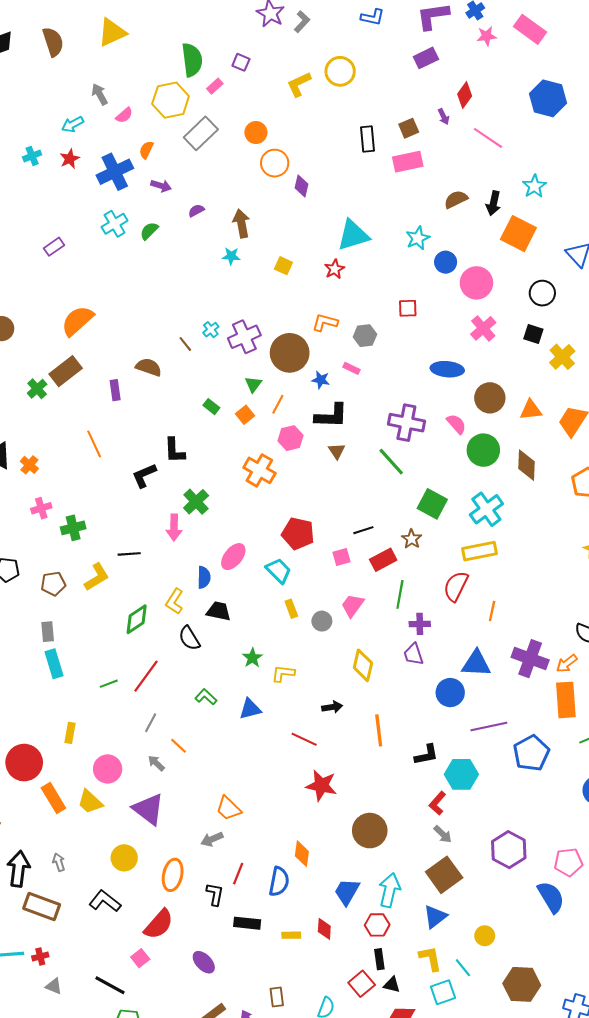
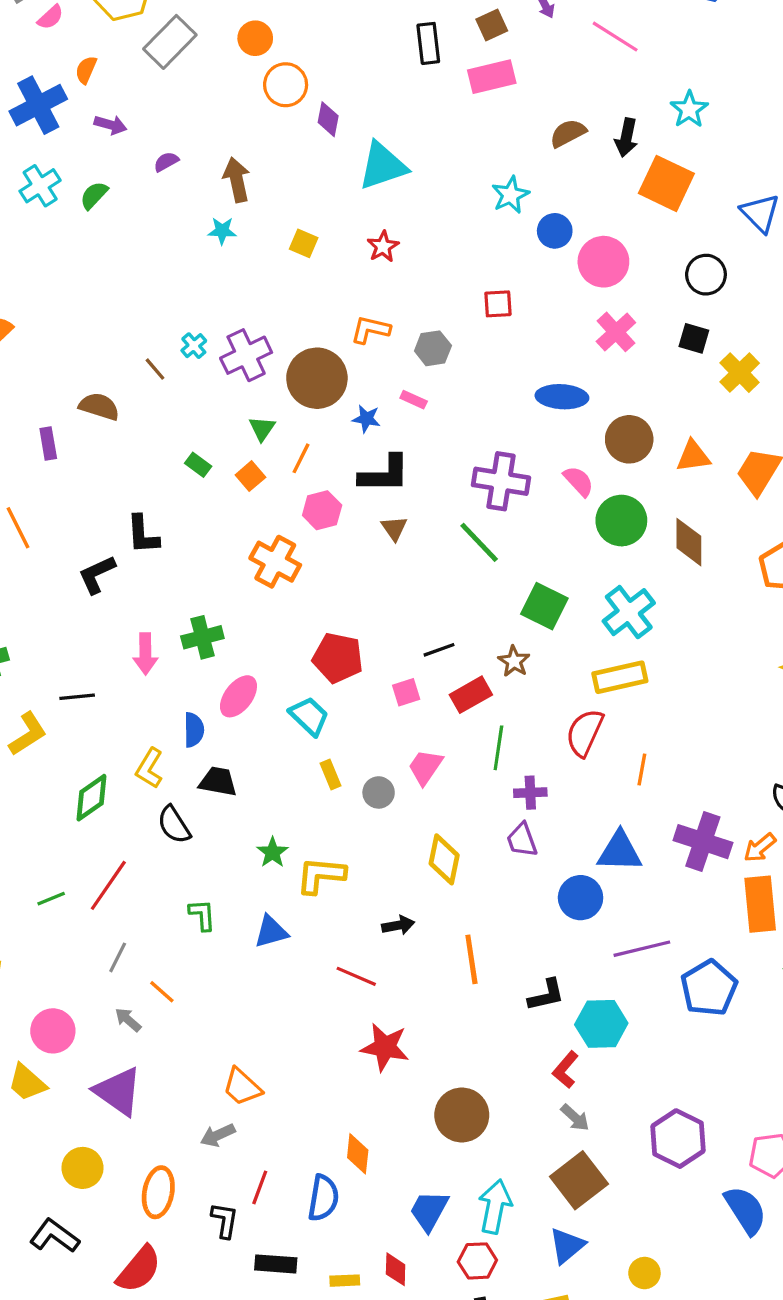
cyan triangle: (353, 235) -> (383, 166), moved
green cross: (196, 502) -> (202, 637), moved, turned 30
yellow L-shape: (283, 673) -> (321, 875), size x1.4
green L-shape: (206, 697) -> (202, 915), turned 45

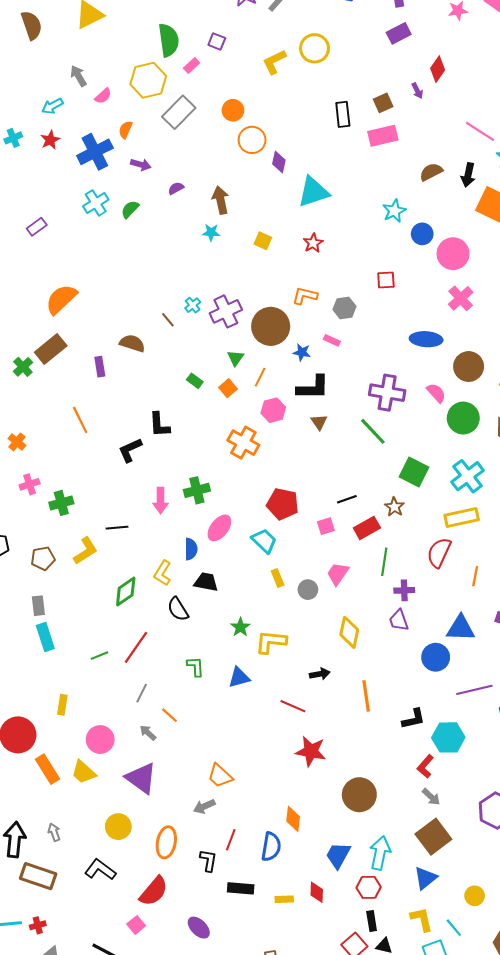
pink line: (615, 37) -> (480, 131), moved

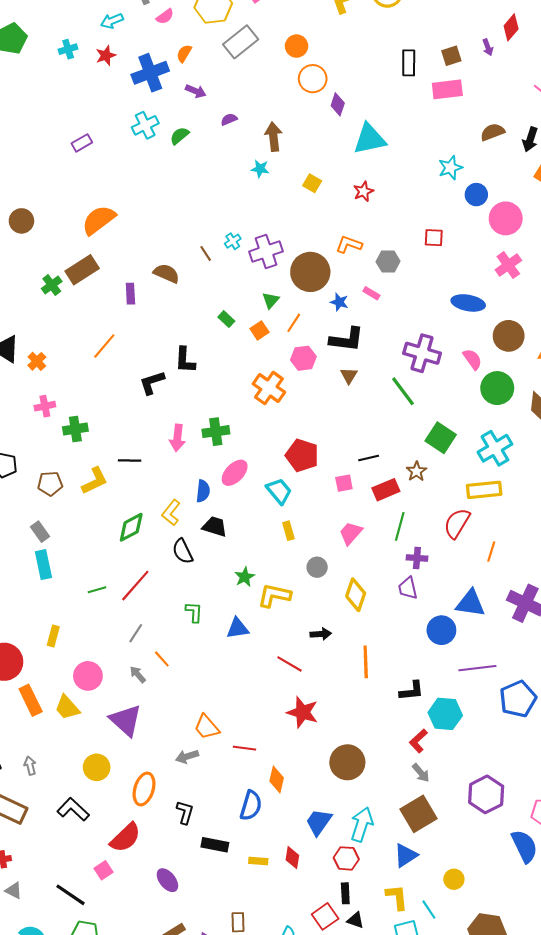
orange line: (80, 420) -> (104, 346), turned 60
gray circle: (308, 590) -> (317, 567), moved
gray rectangle: (38, 606) -> (40, 532), turned -36
red line: (231, 840) -> (245, 748), moved, turned 70

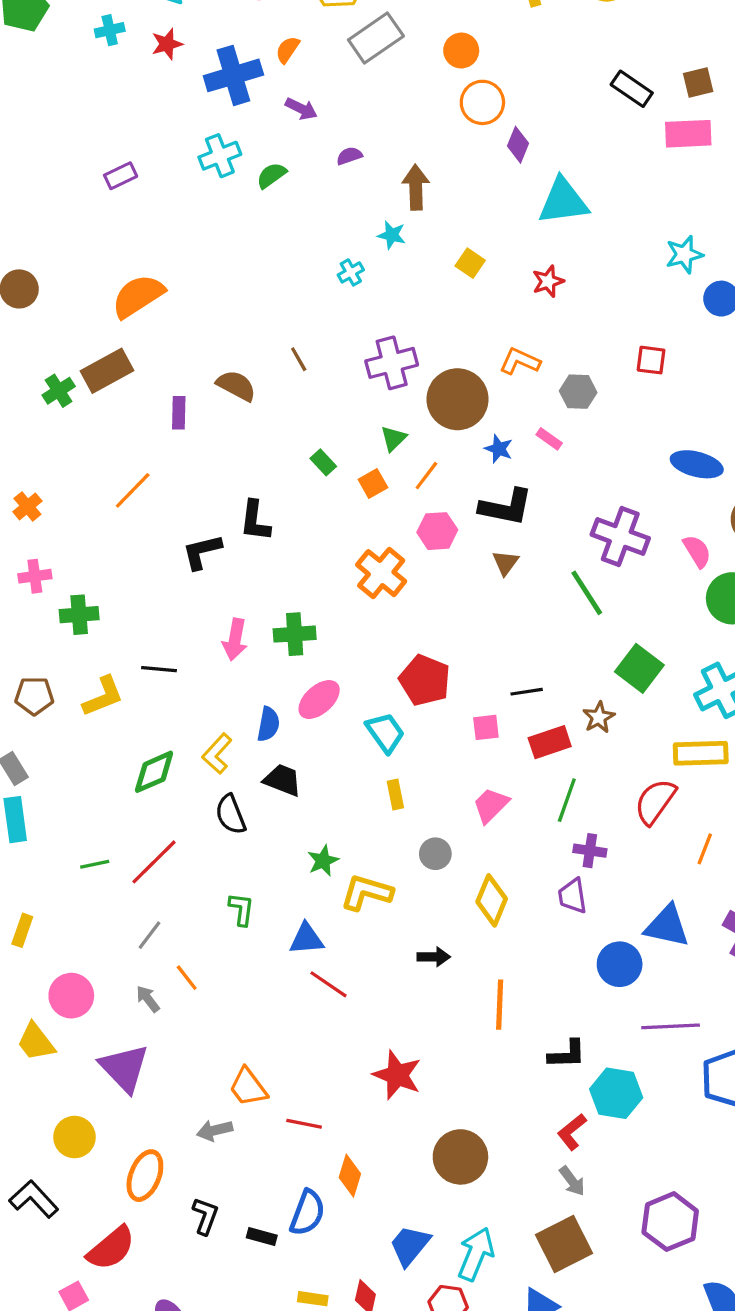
black rectangle: (409, 63) -> (632, 89), turned -60
cyan cross: (233, 241) -> (351, 272), moved
red line: (289, 664) -> (328, 984), moved
black rectangle: (215, 845) -> (262, 1236), moved, size x0.7

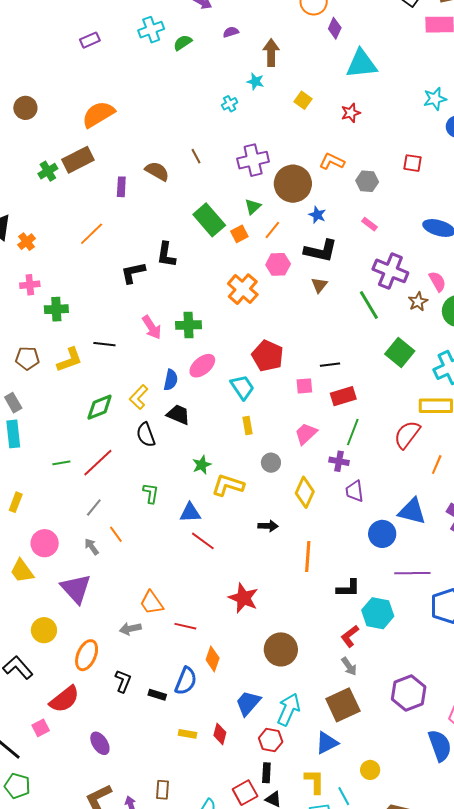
pink rectangle: (549, 439) -> (369, 224), moved
green rectangle: (323, 462) -> (209, 220), size x2.0
pink arrow: (235, 640) -> (152, 327), turned -45
brown star: (599, 717) -> (418, 302), moved
purple cross: (590, 851) -> (339, 461), moved

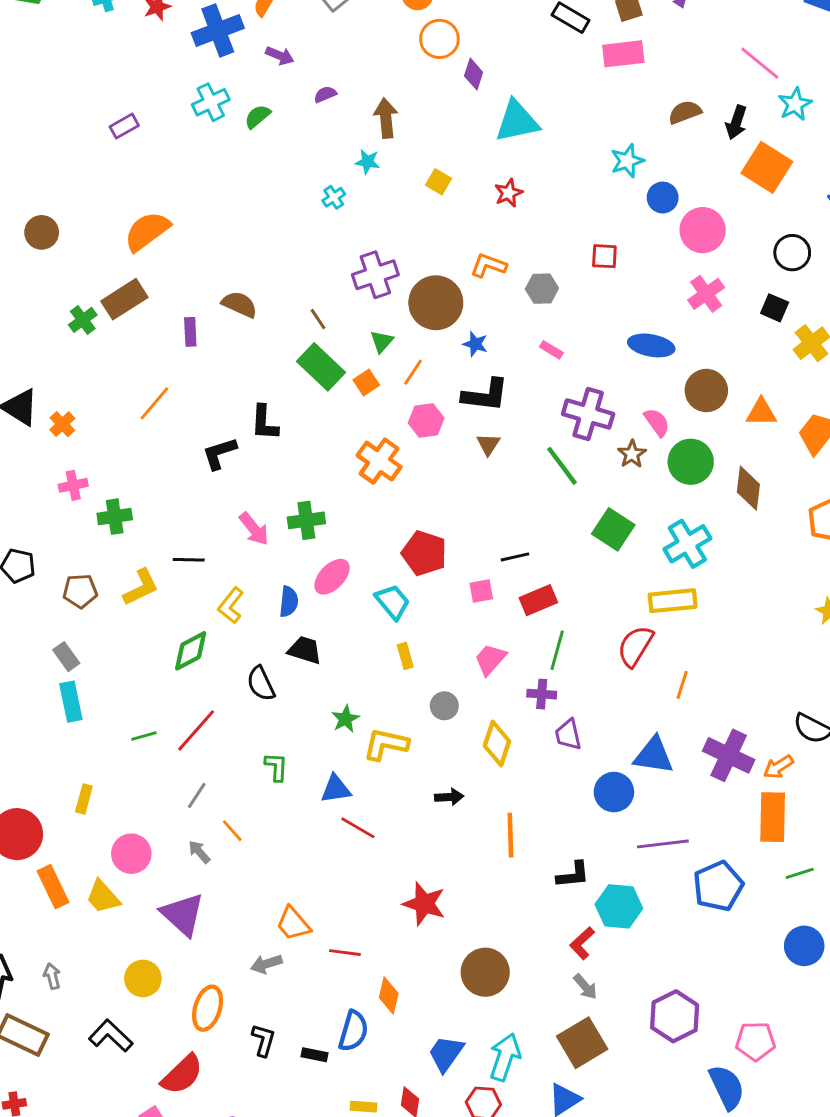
brown line: (196, 156) -> (318, 319), moved
yellow L-shape: (139, 397) -> (231, 605), moved

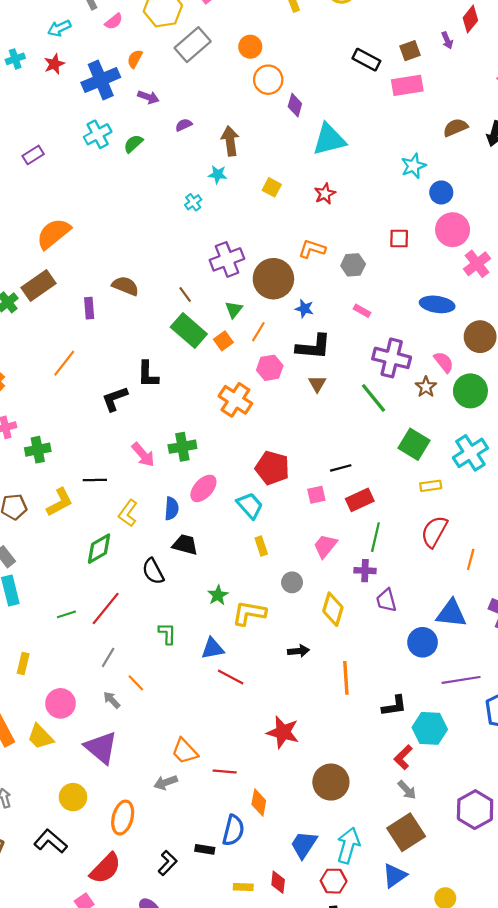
pink circle: (703, 230) -> (453, 230), moved
yellow rectangle: (673, 601) -> (431, 486), moved, size x0.6
black L-shape: (263, 1040) -> (168, 863), moved, turned 30

